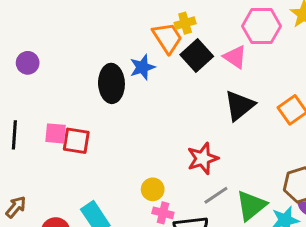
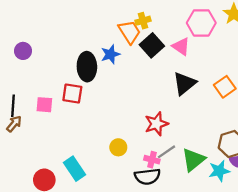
red square: (76, 141) -> (72, 94), moved
brown arrow: (16, 207) -> (14, 124), moved
pink cross: (163, 213) -> (152, 160), moved

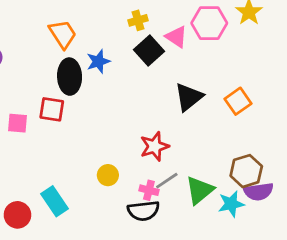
orange trapezoid: (130, 32) -> (63, 34), moved
pink triangle: (181, 46) -> (176, 37), moved

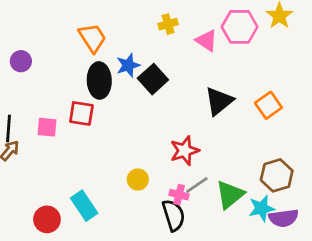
black square: (149, 50) -> (153, 79), moved
purple semicircle: (259, 192) -> (284, 218), moved
black semicircle: (143, 211) -> (174, 215), turned -100

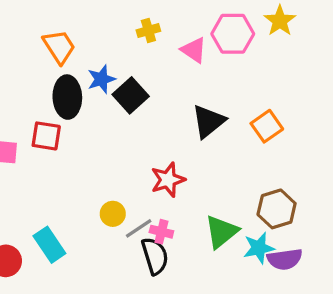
gray line: (197, 185) -> (139, 228), moved

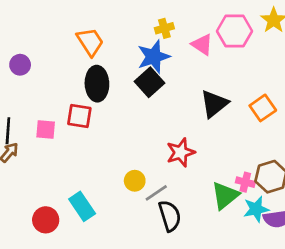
blue star: (101, 79) -> (154, 57), moved, size x1.4
pink cross: (161, 232) -> (245, 182), moved

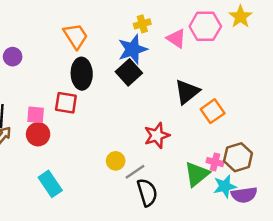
orange square: (263, 108) -> (213, 111), moved
cyan rectangle: (82, 206) -> (50, 184), moved
red circle: (46, 220) -> (38, 134), moved

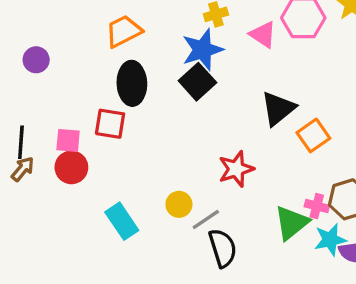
orange trapezoid: (76, 36) -> (124, 31), turned -84
cyan rectangle: (50, 184) -> (122, 221), moved

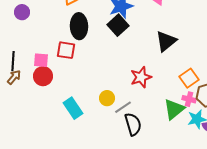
orange square: (313, 135) -> (189, 78), moved

